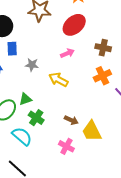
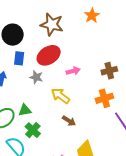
red ellipse: (74, 25) -> (49, 55), moved
brown cross: (103, 48) -> (109, 71), turned -35
brown arrow: (71, 120) -> (69, 121), moved

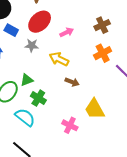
blue rectangle: (19, 58) -> (11, 30), turned -56

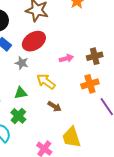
pink arrow: (67, 32) -> (66, 58), moved
green triangle: (27, 80) -> (21, 93), moved

